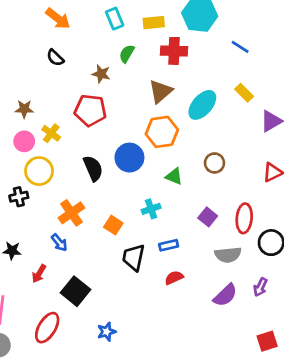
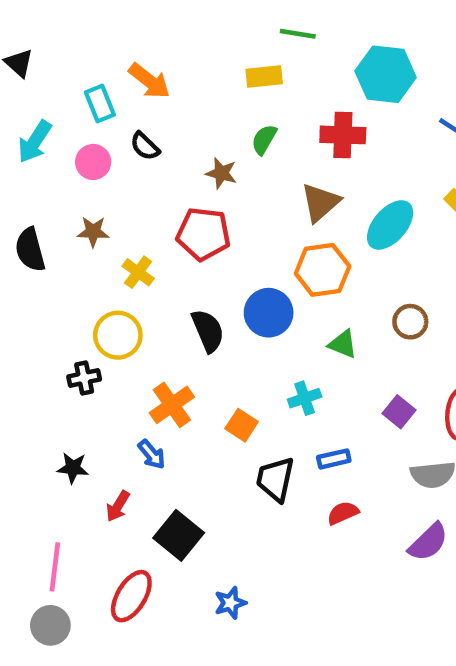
cyan rectangle: (115, 19) -> (100, 103), moved
yellow rectangle: (154, 23) -> (264, 76), moved
pink circle: (24, 141) -> (93, 162), moved

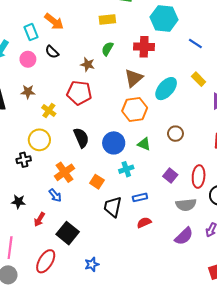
blue circle: (269, 313) -> (114, 143), moved

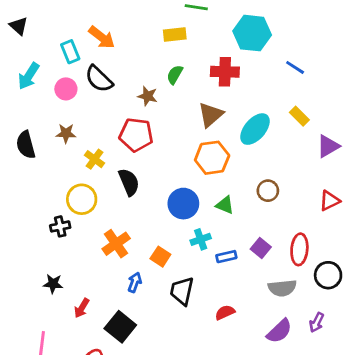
black semicircle: (52, 52) -> (99, 79), size x1.5
black semicircle: (81, 138) -> (129, 182), moved
blue arrow: (55, 195) -> (135, 282), moved, turned -120
blue rectangle: (140, 197) -> (226, 257), moved

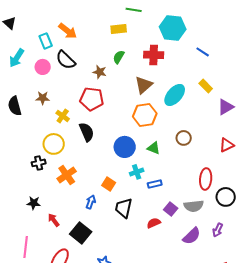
orange cross: (116, 244) -> (67, 175), moved
purple square: (261, 248) -> (171, 209), moved
red arrow: (82, 308) -> (54, 220), turned 112

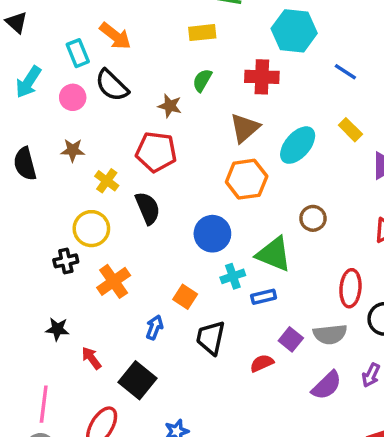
green triangle: (154, 148) -> (274, 254), moved, size x1.6

